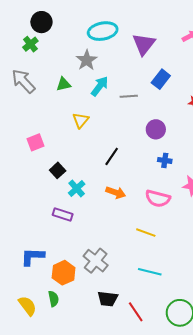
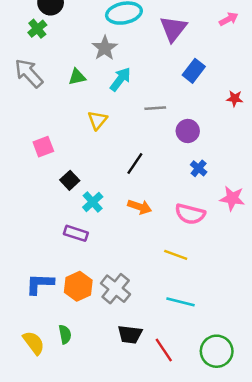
gray line: (129, 96) -> (155, 108), moved
blue cross: (165, 160) -> (199, 168), turned 32
orange hexagon: (64, 273) -> (78, 286), moved

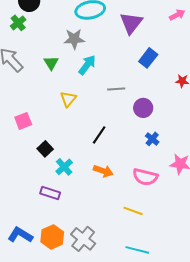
gray star: (105, 48) -> (74, 39), turned 30
green triangle: (77, 77) -> (51, 63), turned -49
blue L-shape: (40, 284) -> (20, 235), turned 30

